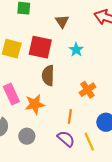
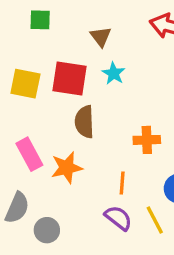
cyan star: (76, 50) -> (114, 73), moved
orange cross: (87, 90) -> (147, 140), turned 35
gray circle: (27, 136) -> (47, 230), moved

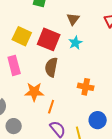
pink rectangle: (29, 154) -> (14, 65), moved
orange line: (122, 183) -> (51, 107), moved

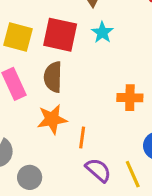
brown semicircle: (51, 67) -> (53, 77), moved

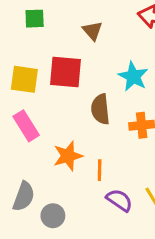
cyan star: (102, 32) -> (133, 76), moved, size x1.4
brown semicircle: (53, 77) -> (100, 109), moved

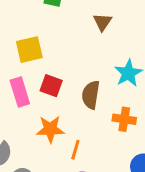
red square: (65, 72) -> (51, 86), moved, size x0.7
yellow square: (24, 79) -> (29, 50), turned -36

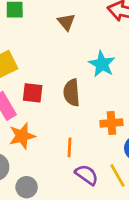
orange cross: (124, 119) -> (111, 123), moved
orange star: (50, 129) -> (22, 136), moved

